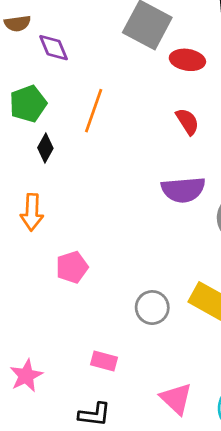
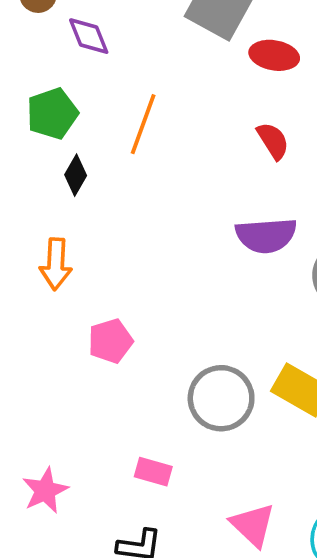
gray circle: (152, 308) -> (221, 398), size x1.4

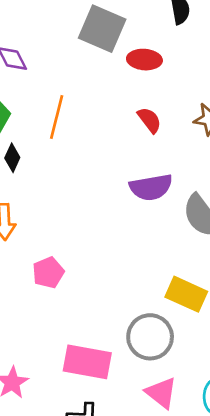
gray circle: (221, 398) -> (150, 337), moved
pink rectangle: (153, 472) -> (87, 362), size x1.8

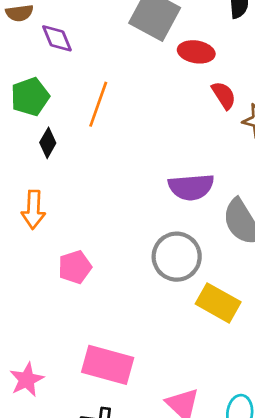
red semicircle: (149, 120) -> (224, 95), moved
gray circle: (150, 337) -> (177, 257), moved

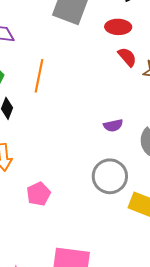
red ellipse: (196, 52) -> (118, 27), moved
purple semicircle: (191, 187) -> (113, 125), size x0.6

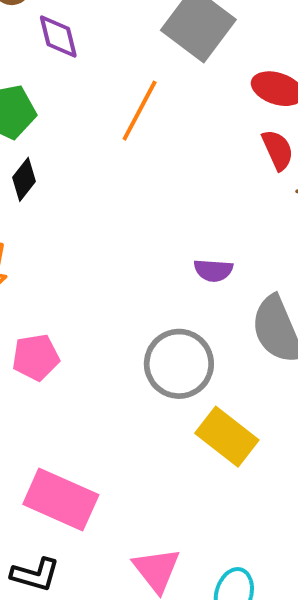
orange line: (39, 76) -> (140, 111), moved

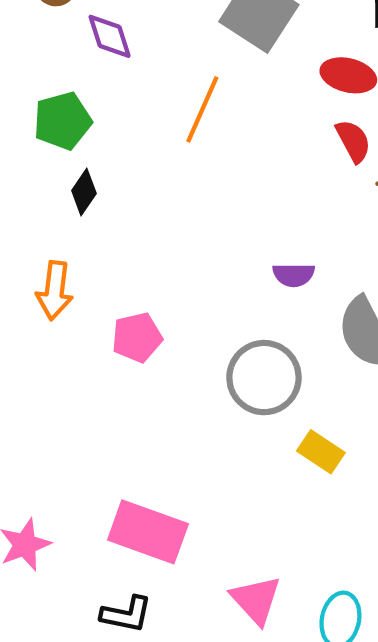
pink pentagon: (36, 357) -> (137, 337), moved
yellow rectangle: (227, 437) -> (321, 452), size x0.7

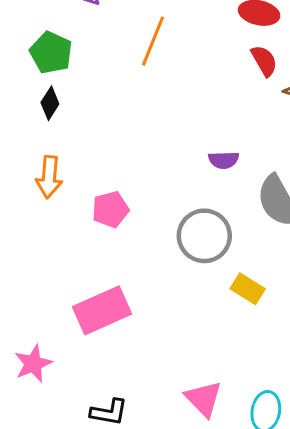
green pentagon: (63, 121) -> (51, 53), turned -30
black diamond: (84, 192) -> (50, 103), moved
pink rectangle: (148, 532) -> (102, 310), moved, turned -42

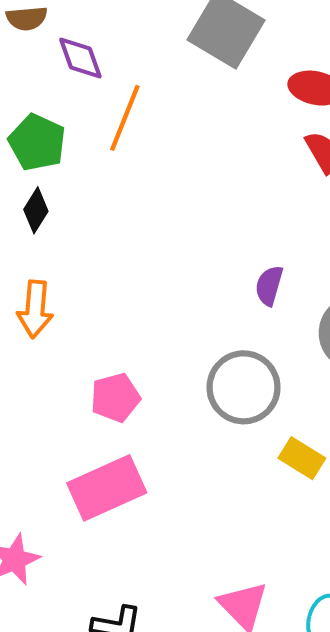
orange line: (153, 41) -> (125, 118), moved
purple semicircle: (224, 160) -> (269, 286), turned 108
pink pentagon: (110, 209) -> (115, 398), moved

